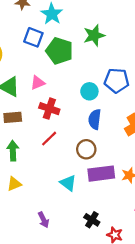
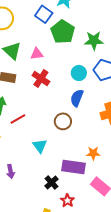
green star: (94, 35) -> (94, 41), moved
red line: (49, 139) -> (18, 119), moved
purple rectangle: (101, 174) -> (74, 167), moved

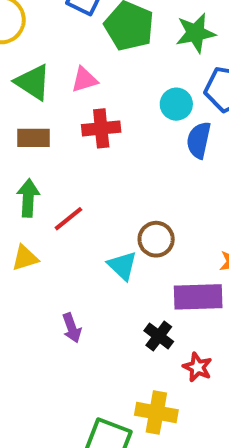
red cross: (41, 78) -> (101, 128), turned -30
blue semicircle: (77, 98) -> (199, 140), moved
brown circle: (63, 121) -> (156, 239), moved

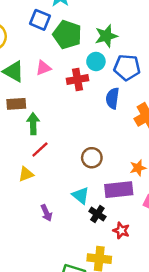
cyan circle: (176, 104) -> (96, 61), moved
red cross: (101, 128) -> (78, 79), moved
green arrow: (28, 198) -> (33, 124), moved
yellow triangle: (25, 258) -> (26, 174), moved
cyan triangle: (122, 266) -> (81, 195), moved

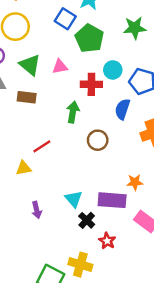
green star: (106, 36) -> (135, 28), moved
green arrow: (33, 124) -> (73, 112), moved
brown circle: (92, 158) -> (98, 140), moved

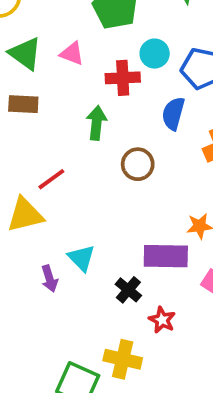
pink triangle: (60, 67) -> (72, 54), turned 35
yellow triangle: (24, 168) -> (25, 215), size x1.5
cyan triangle: (74, 199) -> (81, 258), moved

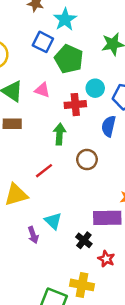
red line: (51, 179) -> (44, 171), moved

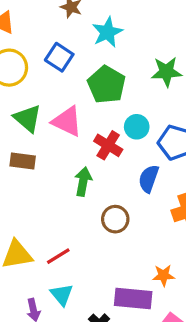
blue square: (43, 42) -> (59, 57), moved
pink triangle: (42, 90) -> (67, 121), size x1.5
red cross: (75, 105) -> (108, 145), turned 30
red line: (44, 171) -> (58, 256), moved

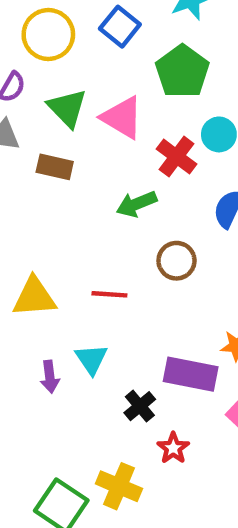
green arrow: (83, 182) -> (137, 204), turned -128
red line: (58, 256) -> (109, 294), moved, turned 30

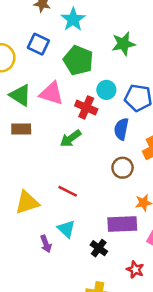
brown circle: (176, 261) -> (123, 168), moved
red line: (109, 294) -> (68, 191), turned 36
red star: (173, 448) -> (135, 270), moved

